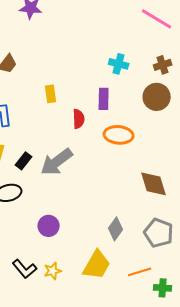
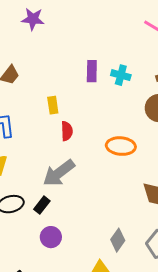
purple rectangle: (104, 99) -> (92, 71), moved
red semicircle: (79, 119) -> (67, 131), moved
black rectangle: (24, 161) -> (42, 205), moved

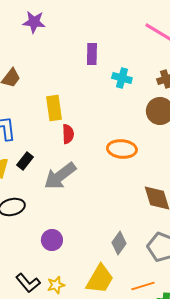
purple rectangle: (92, 71) -> (92, 54), moved
yellow rectangle: (53, 105) -> (54, 108), size x1.4
black rectangle: (42, 205) -> (25, 161), moved

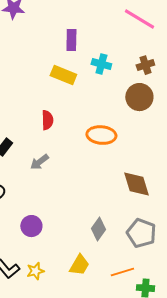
yellow rectangle: (54, 108) -> (63, 75), moved, turned -60
gray arrow: (60, 176) -> (39, 162), size x0.6
yellow trapezoid: (100, 279) -> (79, 265), size x0.7

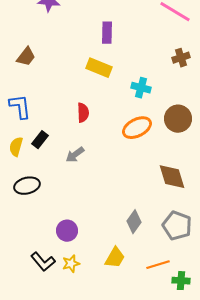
cyan cross: (101, 64) -> (141, 88), moved
brown circle: (139, 97) -> (178, 119), moved
orange ellipse: (101, 135) -> (137, 128), turned -32
purple circle: (31, 226) -> (67, 231), moved

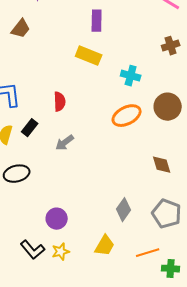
brown trapezoid: (26, 57) -> (21, 29), moved
red semicircle: (83, 113) -> (60, 102), moved
brown diamond: (172, 177) -> (162, 165), size x0.7

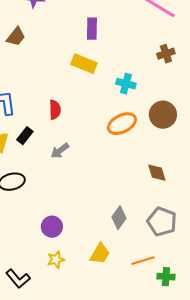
black L-shape: (33, 250) -> (18, 279), moved

